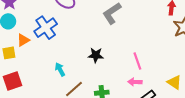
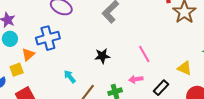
blue cross: (46, 28) -> (48, 38), turned 30
pink arrow: (135, 82) -> (136, 79), moved

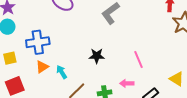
blue cross: (48, 38) -> (38, 42), moved
orange triangle: (28, 54) -> (42, 67), moved

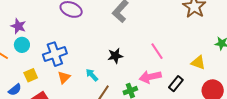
cyan arrow: (62, 72) -> (92, 75), moved
pink arrow: (127, 83) -> (150, 77), size x1.5

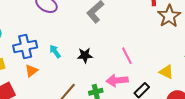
cyan arrow: (92, 75) -> (55, 51), moved

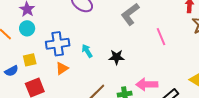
pink line: (127, 56) -> (161, 37), moved

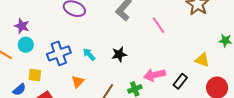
yellow square: (30, 60) -> (35, 75), turned 32
orange triangle: (62, 68) -> (78, 82), moved

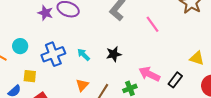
purple star: (22, 26) -> (45, 13), moved
pink arrow: (154, 75) -> (149, 74), turned 40
orange triangle: (78, 82) -> (82, 85), moved

